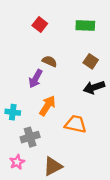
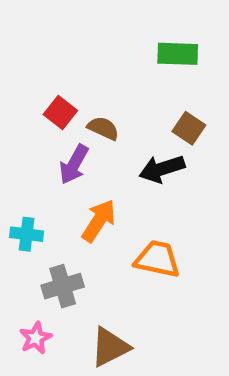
red square: (40, 24) -> (60, 112), moved
black arrow: (94, 87) -> (162, 169), moved

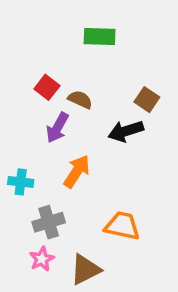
green rectangle: (178, 54) -> (100, 36), moved
orange trapezoid: (157, 259) -> (122, 226), moved
pink star: (36, 338) -> (42, 259), moved

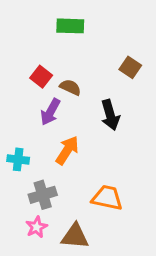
green rectangle: (100, 36) -> (70, 26), moved
brown square: (147, 100) -> (130, 67), moved
black arrow: (126, 131) -> (110, 115), turned -88
brown triangle: (85, 270) -> (75, 236), turned 32

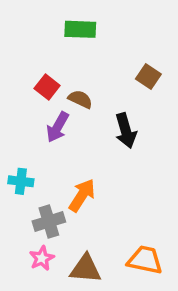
orange arrow: (67, 150) -> (82, 195), moved
orange trapezoid: (107, 198) -> (145, 260), moved

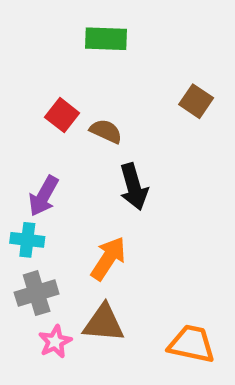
purple arrow: (58, 127) -> (44, 196), moved
black arrow: (126, 131) -> (134, 187), moved
gray cross: (49, 222) -> (37, 293), moved
brown triangle: (86, 269) -> (104, 323), moved

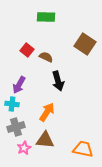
brown square: (196, 101) -> (85, 44), size x1.5

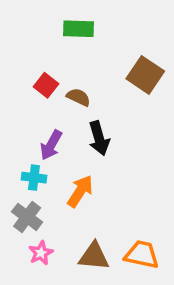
purple arrow: (19, 85) -> (51, 145), moved
cyan cross: (12, 104) -> (34, 178), moved
gray cross: (16, 127) -> (27, 217), turned -36
brown triangle: (45, 140) -> (94, 256), moved

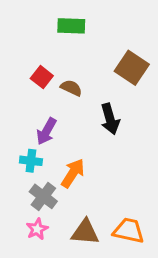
black arrow: (99, 138) -> (110, 119), moved
gray cross: (27, 217) -> (43, 196), moved

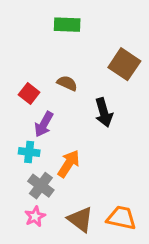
red square: (42, 77) -> (29, 93), moved
brown triangle: (85, 232) -> (80, 219), turned 32

